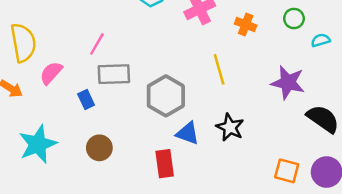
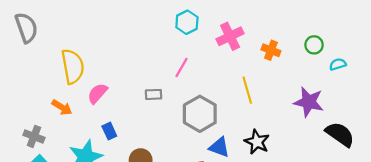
pink line: (97, 44) -> (182, 68), moved
gray rectangle: (114, 74) -> (154, 94), size x0.6
blue rectangle: (86, 99) -> (109, 131), moved

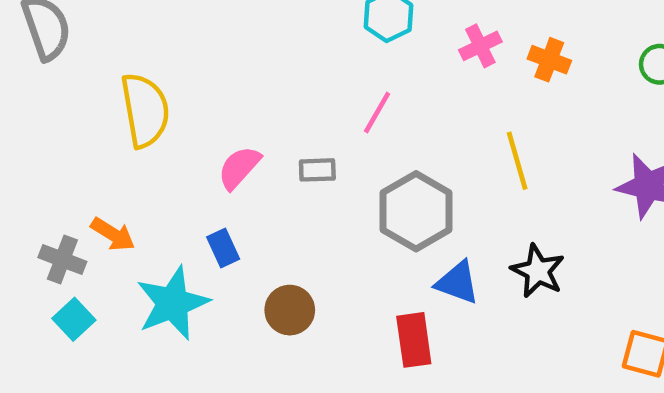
pink cross: (230, 36) -> (480, 46), size x0.7
orange cross: (271, 50) -> (549, 60), moved
pink semicircle: (97, 93) -> (239, 168), moved
orange arrow: (62, 107) -> (113, 234), moved

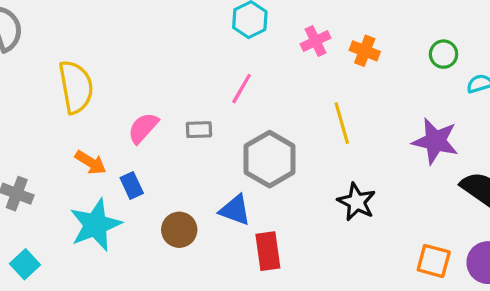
orange arrow: (113, 234) -> (91, 162), moved
blue triangle: (457, 282) -> (235, 210), moved
cyan square: (74, 319) -> (25, 264), moved

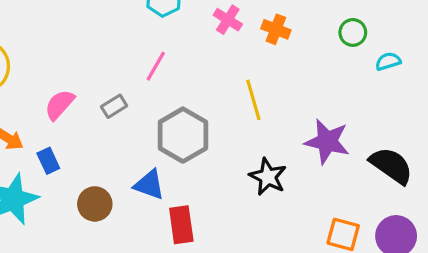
pink cross: (315, 41) -> (228, 20), turned -32
gray rectangle: (199, 130) -> (114, 106), turned -30
purple star: (435, 141) -> (327, 141), moved

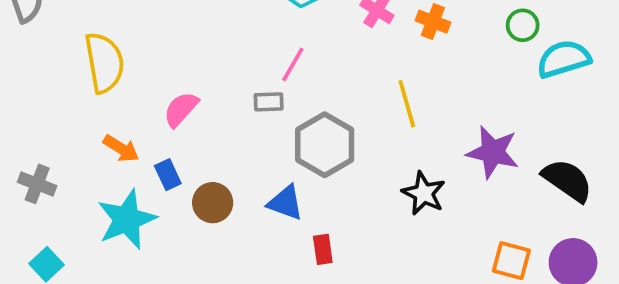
cyan semicircle: (388, 61) -> (564, 59), size x1.8
gray rectangle: (114, 106) -> (269, 102), moved, turned 30
brown circle: (95, 204) -> (213, 203), moved
red rectangle: (181, 225) -> (323, 249), size x0.7

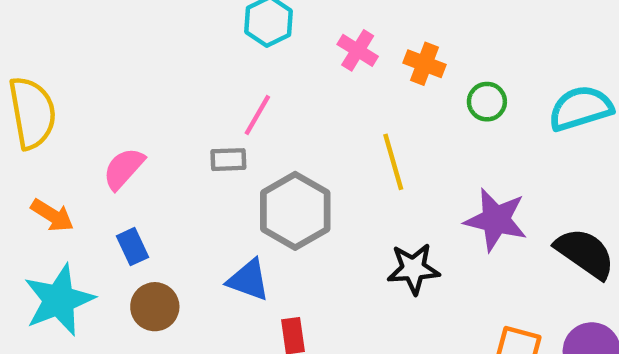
green circle: (523, 25) -> (487, 102), moved
blue rectangle: (168, 175) -> (133, 247), moved
black star: (424, 193) -> (413, 269), turned -30
brown circle: (213, 203) -> (155, 307), moved

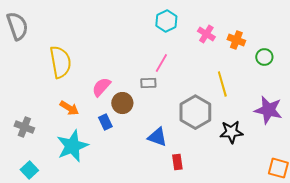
gray hexagon: (295, 211) -> (195, 112), moved
brown circle: (155, 307) -> (122, 103), moved

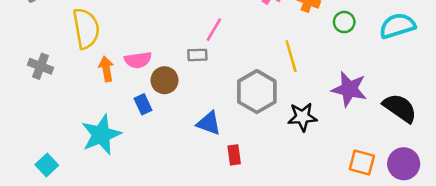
pink semicircle: (101, 87) -> (138, 60), turned -140
orange arrow: (69, 108) -> (106, 69), moved, turned -132
gray cross: (24, 127) -> (40, 66), moved

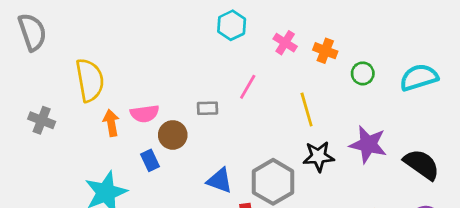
pink line: (214, 30) -> (248, 87), moved
gray hexagon: (257, 92) -> (273, 182), moved
black star: (302, 117) -> (319, 156), moved

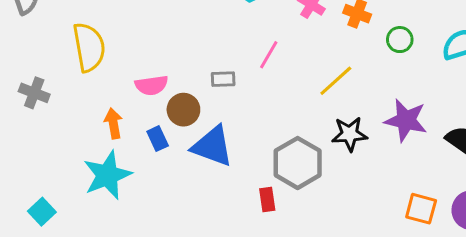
yellow line: (307, 110) -> (336, 81), turned 64
orange arrow: (111, 123) -> (113, 123), moved
blue triangle: (220, 180) -> (212, 146), moved, size x1.4

